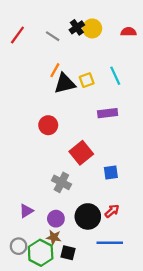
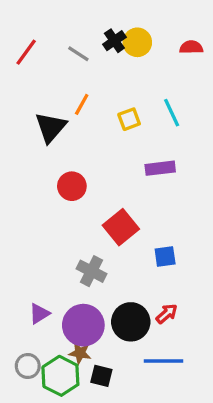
black triangle: (65, 83) -> (51, 127), moved, turned -35
purple circle: (56, 219) -> (83, 325), size x1.6

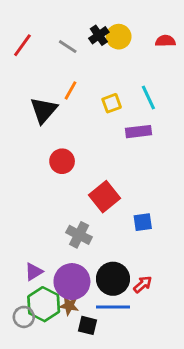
purple rectangle: (160, 168) -> (138, 132), moved
red arrow: (167, 314) -> (143, 284), moved
blue line: (163, 361) -> (113, 307), moved
green hexagon: (60, 376) -> (44, 304), moved

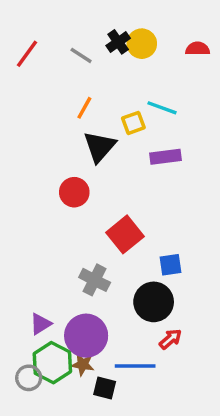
cyan line: (148, 98) -> (162, 108), moved, turned -45
black triangle: (44, 110) -> (100, 147), moved
black circle: (113, 279) -> (154, 302), moved

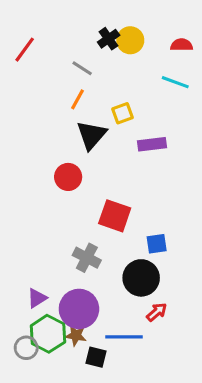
gray line: (81, 55) -> (82, 68), moved
cyan line: (162, 108) -> (175, 82), moved
red square: (125, 234) -> (115, 216), turned -32

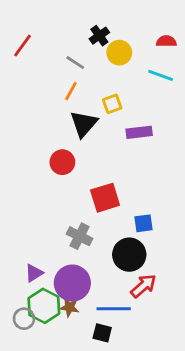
yellow circle: (130, 40) -> (119, 53), moved
red square: (115, 216) -> (105, 198), turned -36
red arrow: (157, 312) -> (143, 286), size x1.4
black square: (96, 357) -> (102, 333), moved

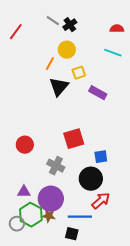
yellow circle: (119, 53) -> (67, 50), moved
gray line: (75, 63) -> (53, 21), moved
purple rectangle: (139, 132) -> (98, 93), turned 36
red circle: (62, 162) -> (25, 145), moved
purple triangle: (34, 273) -> (24, 192), turned 32

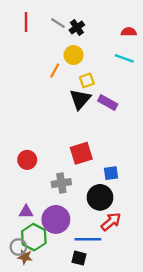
red line: (16, 32) -> (26, 22), moved, turned -36
black triangle: (59, 87) -> (80, 99), moved
gray cross: (56, 166) -> (61, 183), turned -36
brown star: (49, 216) -> (25, 257), moved

